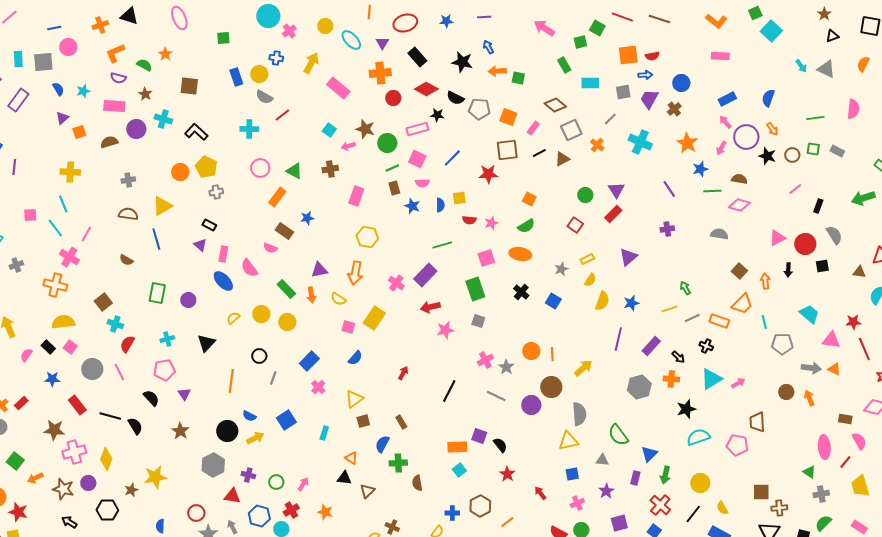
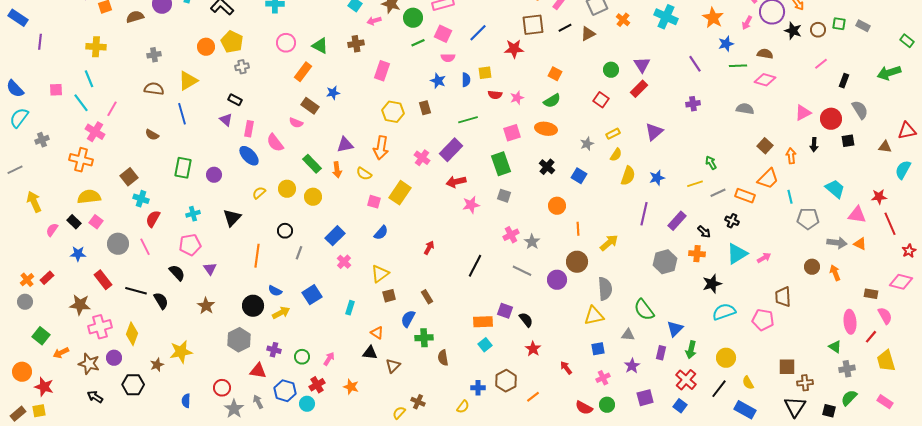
brown rectangle: (394, 188) -> (425, 108), moved
orange circle: (531, 351) -> (557, 206), moved

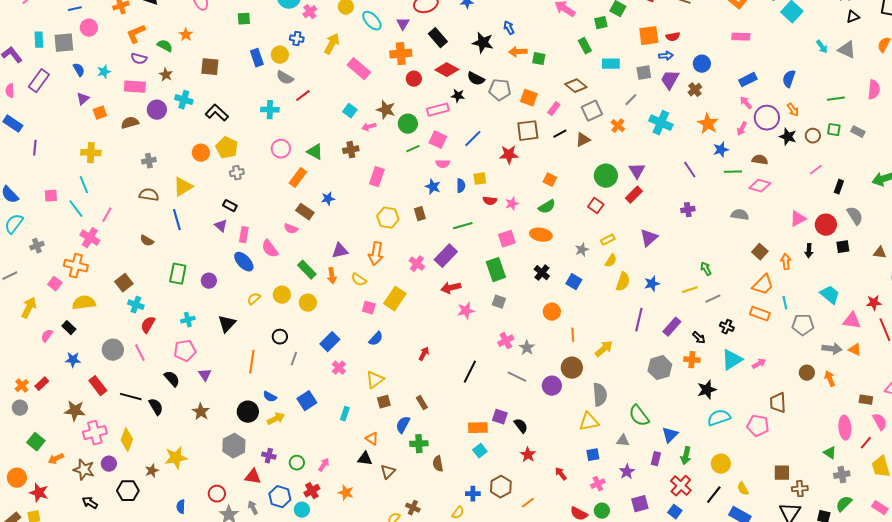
green circle: (611, 70) -> (606, 176), size x1.5
orange rectangle: (745, 196) -> (760, 314), moved
yellow arrow: (34, 202) -> (29, 308), turned 50
pink square: (96, 222) -> (55, 284), moved

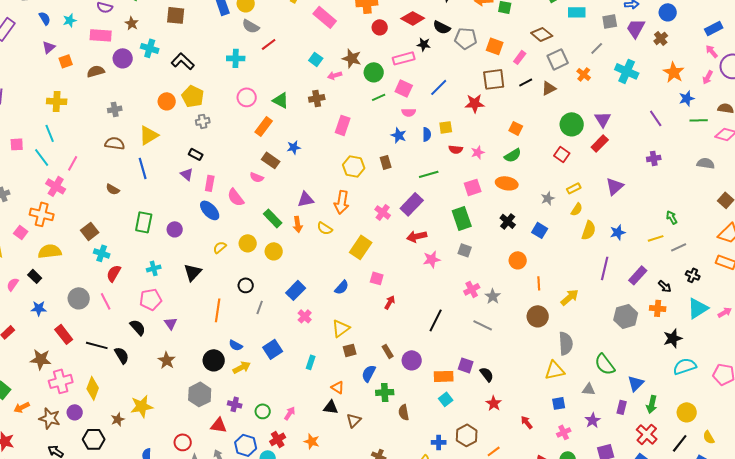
pink square: (369, 308) -> (377, 278), moved
purple circle: (552, 386) -> (412, 360), moved

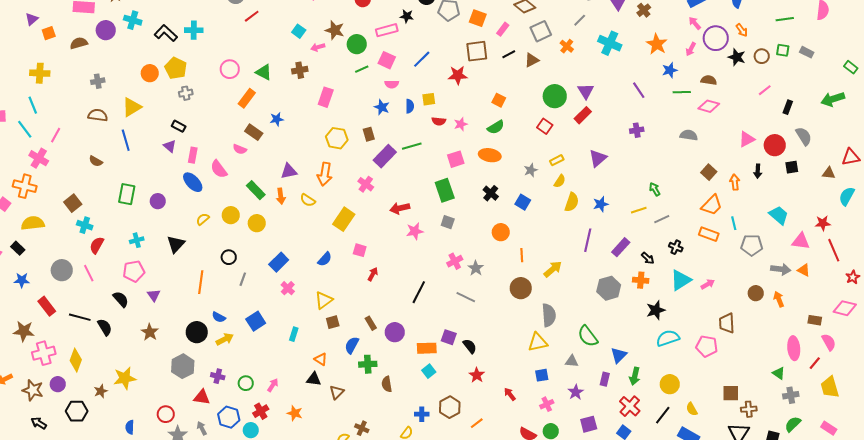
cyan cross: (236, 58) -> (194, 30), moved
purple rectangle: (412, 204) -> (385, 156), moved

